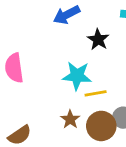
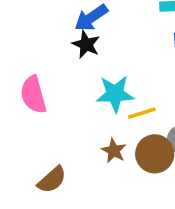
black star: (98, 40) -> (86, 44), moved

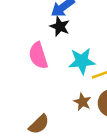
pink semicircle: (33, 95) -> (38, 56), moved

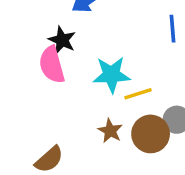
black star: (60, 26) -> (62, 40), moved

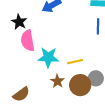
black star: (62, 40) -> (19, 22), moved
cyan star: (111, 75) -> (48, 57), moved

